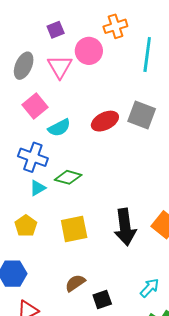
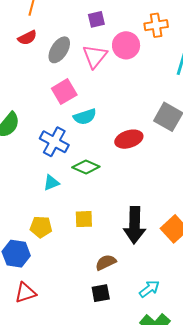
red ellipse: (105, 121) -> (129, 139), moved
cyan triangle: (38, 188) -> (51, 183), moved
yellow pentagon: (26, 226) -> (41, 227), moved, turned 30
yellow square: (74, 229) -> (84, 219), size x0.7
brown semicircle: (75, 283) -> (106, 262), moved

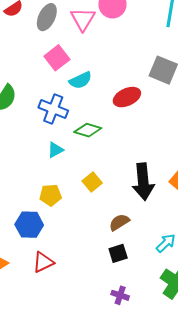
yellow square: (84, 219) -> (92, 182), turned -30

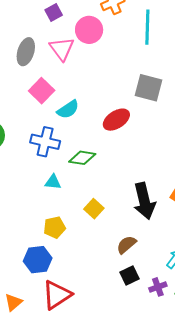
cyan triangle: (55, 150) -> (53, 182), turned 42
red triangle: (43, 262) -> (57, 295), size x1.4
purple cross: (120, 295) -> (158, 287), moved, turned -30

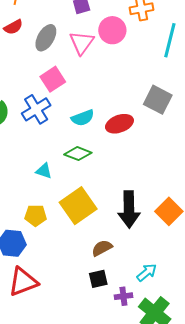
cyan semicircle: (68, 109) -> (83, 118), moved
blue cross: (45, 142) -> (36, 109), moved, turned 32
yellow square: (94, 209) -> (78, 206), size x1.8

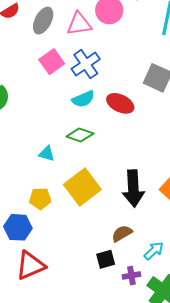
pink triangle: (82, 43) -> (79, 24), turned 48
blue cross: (36, 109) -> (86, 64), moved
red ellipse: (119, 124) -> (120, 103), turned 48
brown semicircle: (102, 248) -> (122, 233), moved

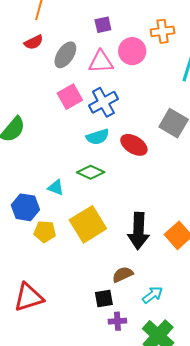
blue hexagon: (18, 227) -> (25, 207), moved
purple cross: (131, 276) -> (117, 321), moved

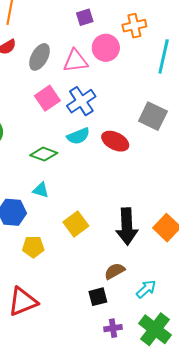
purple square: (103, 25) -> (85, 17), moved
green diamond: (91, 172) -> (44, 154), moved
yellow square: (88, 224) -> (76, 224), size x0.7
yellow pentagon: (45, 232) -> (33, 247), moved
purple cross: (117, 321) -> (113, 328), moved

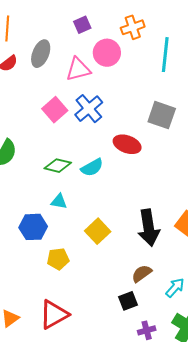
gray ellipse: (40, 57) -> (41, 54), moved
cyan semicircle: (78, 136) -> (92, 167), moved

